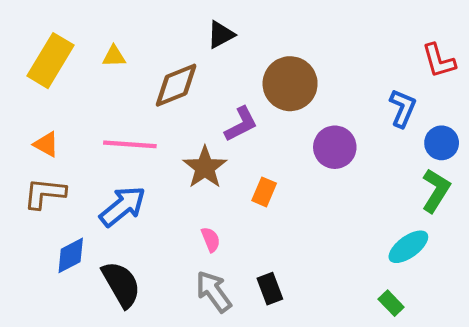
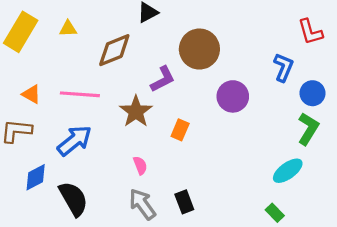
orange triangle: (46, 144) -> (31, 94), moved

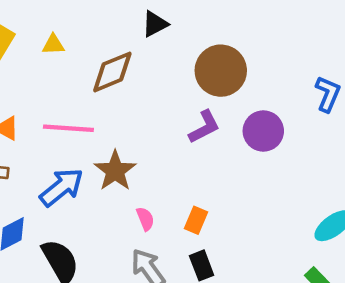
purple L-shape: (163, 79) -> (204, 127), moved
brown star: (136, 111) -> (115, 171), moved
orange rectangle: (180, 130) -> (196, 220), moved

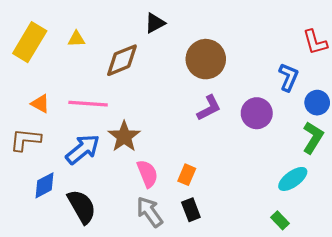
purple L-shape: (204, 127) -> (209, 108), moved
purple circle: (263, 131) -> (257, 113), moved
pink semicircle: (145, 219) -> (147, 174), size x1.5

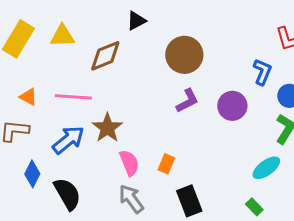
yellow triangle: (76, 39) -> (62, 36), size x1.5
blue diamond: (45, 185) -> (32, 174), turned -36
black rectangle: (191, 210) -> (189, 201), moved, size x1.4

